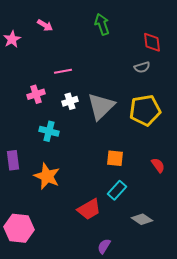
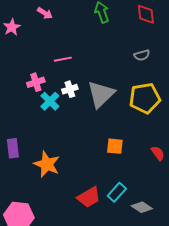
red diamond: (152, 42) -> (146, 14), moved
cyan cross: (49, 131) -> (50, 101), moved, turned 30
cyan rectangle: (117, 190) -> (117, 192), moved

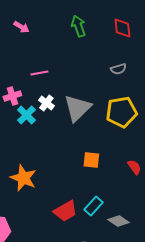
white cross: (70, 89) -> (46, 103), turned -35

